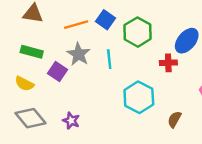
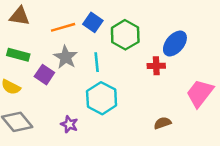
cyan hexagon: (139, 97) -> (102, 98), moved
brown semicircle: (174, 119) -> (162, 123), turned 42
purple star: (71, 121) -> (69, 124), moved

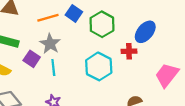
cyan line: (97, 62) -> (53, 67), moved
cyan hexagon: (102, 98) -> (99, 66), moved

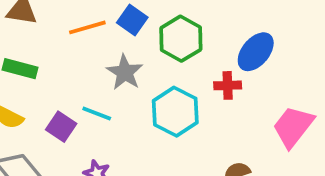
gray star: (50, 44) -> (125, 72), moved
purple square: (32, 59) -> (61, 127), moved
cyan line: (53, 67) -> (97, 113), turned -63

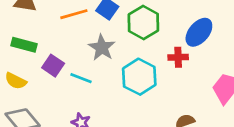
purple square: (61, 127) -> (53, 66), moved

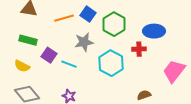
blue ellipse: (199, 32) -> (154, 31), turned 50
gray star: (102, 48) -> (84, 42), turned 30

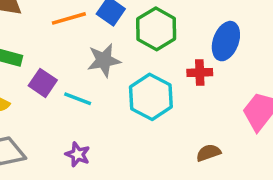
blue ellipse: (154, 31) -> (226, 41), turned -70

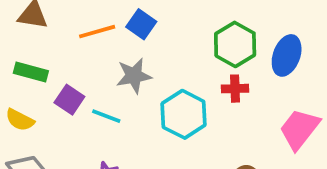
green hexagon: (156, 29) -> (235, 44), moved
blue ellipse: (226, 41) -> (287, 55), moved

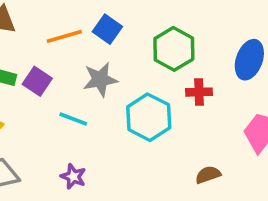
green hexagon: (235, 44) -> (174, 49), moved
purple square: (69, 100) -> (37, 81), moved

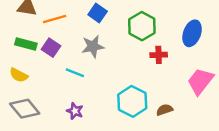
orange line: (64, 36) -> (55, 19), moved
cyan hexagon: (149, 117) -> (132, 101), moved

